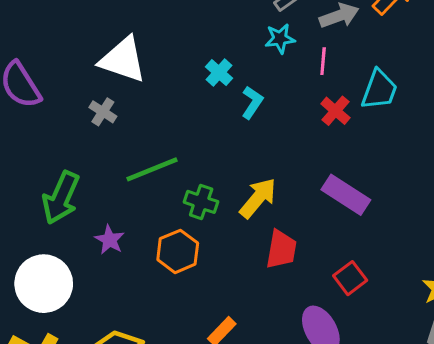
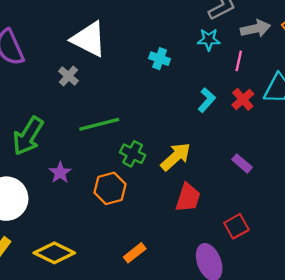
cyan cross: (219, 73) -> (160, 59), turned -30
cyan L-shape: (252, 103) -> (207, 100), moved
purple rectangle: (346, 195) -> (242, 163), size x0.6

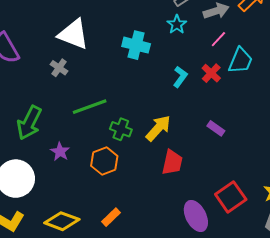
cyan star: (209, 40) -> (177, 24), turned -30
cyan cross: (160, 59) -> (136, 45), size x1.5
pink line: (239, 61) -> (218, 39), moved, turned 36
red square: (236, 226) -> (231, 197), moved, size x1.4
orange rectangle: (135, 253) -> (111, 217), moved

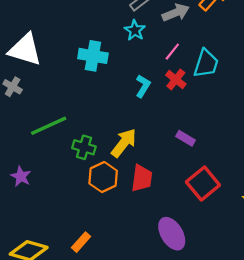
pink line: (218, 39) -> (172, 52), moved
orange hexagon: (104, 161) -> (103, 177), moved
red square: (231, 197) -> (203, 184), moved

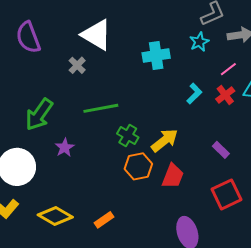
cyan cross: (93, 56) -> (156, 55), turned -32

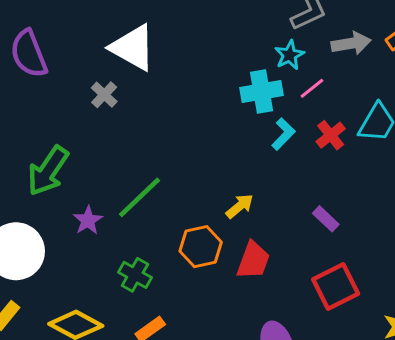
cyan cross: (156, 55) -> (261, 92), moved
pink line: (228, 69) -> (312, 88), moved
green line: (101, 108) -> (139, 197), moved, turned -32
green cross: (128, 135) -> (135, 275), moved
yellow arrow: (165, 140) -> (240, 206), size x0.7

